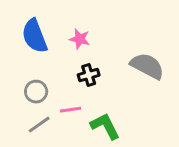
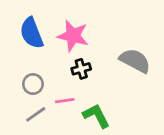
pink star: (80, 39) -> (73, 36), size x1.6

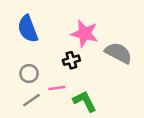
pink star: (73, 36) -> (85, 34), moved

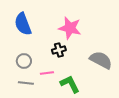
gray semicircle: (118, 53) -> (101, 60), moved
gray line: (31, 100) -> (26, 83), turned 42

